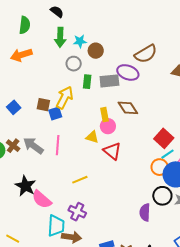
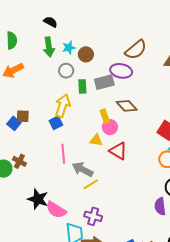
black semicircle: (57, 12) -> (50, 22), moved
brown square: (43, 105) -> (23, 116), moved
gray arrow: (33, 146) -> (83, 169), moved

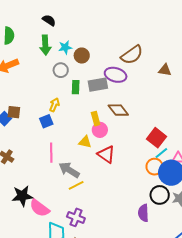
yellow arrow: (63, 106) -> (54, 105), size x0.6
black star: (38, 199) -> (22, 196), turned -30

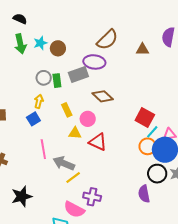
gray circle: (61, 70) -> (44, 78), moved
yellow rectangle: (96, 119) -> (67, 110), moved
pink semicircle: (40, 208) -> (74, 210), moved
purple cross: (76, 217) -> (92, 197), moved

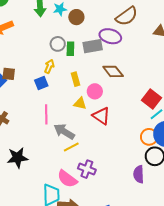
orange circle: (148, 146) -> (149, 137), moved

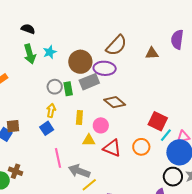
brown circle: (76, 17) -> (80, 62), moved, size x1.5
yellow rectangle: (76, 79) -> (79, 117), turned 32
orange circle: (149, 137) -> (141, 147), moved

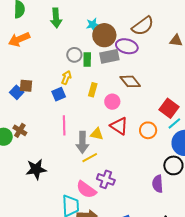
cyan star: (50, 52) -> (93, 25), moved
yellow triangle: (89, 140) -> (97, 134), moved
gray arrow: (79, 171) -> (82, 142), turned -120

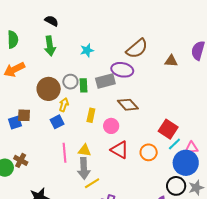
brown circle: (104, 35) -> (49, 89), moved
blue square: (17, 92) -> (15, 122), turned 32
yellow triangle: (97, 134) -> (85, 150), moved

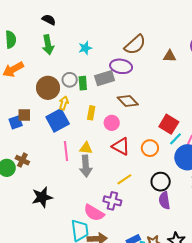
blue square: (57, 122) -> (58, 120), size x1.6
yellow line: (92, 183) -> (124, 179), moved
black circle: (176, 186) -> (161, 182), moved

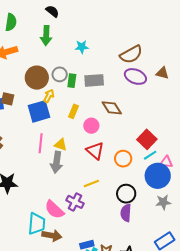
purple ellipse: (121, 66) -> (135, 76), moved

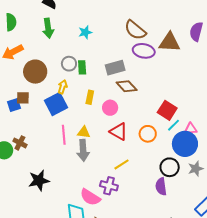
brown semicircle: (131, 54) -> (135, 30), turned 80
brown triangle: (162, 73) -> (169, 42), size x1.6
brown circle: (37, 78) -> (35, 72), moved
gray rectangle: (94, 80) -> (115, 68), moved
black circle: (126, 194) -> (170, 167), moved

